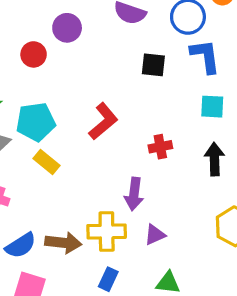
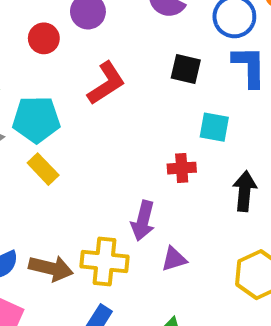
cyan square: (212, 107) -> (214, 127), moved
red L-shape: (103, 121) -> (106, 83), moved
purple triangle: (155, 235) -> (174, 259), moved

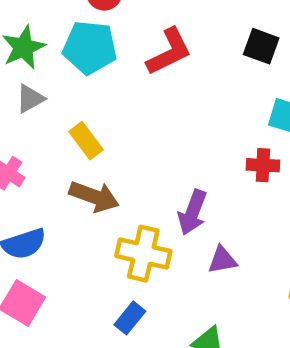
cyan pentagon: (36, 119) -> (90, 48), moved
red cross: (182, 168) -> (263, 165), moved
brown arrow: (51, 268) -> (94, 197), moved

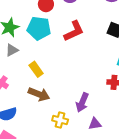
yellow cross: (143, 254) -> (60, 120), size x0.7

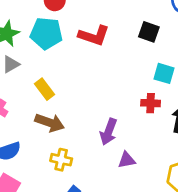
red L-shape: (74, 31) -> (94, 36), turned 45
yellow cross: (60, 120) -> (61, 160), moved

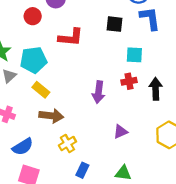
cyan pentagon: (46, 33) -> (33, 60), moved
purple arrow: (109, 132) -> (99, 92), moved
yellow cross: (61, 160) -> (67, 143), turned -30

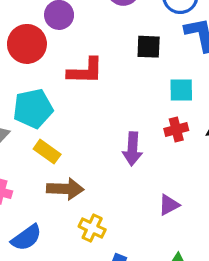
red circle: (33, 16) -> (27, 44), size x1.5
yellow cross: (67, 143) -> (92, 228), turned -30

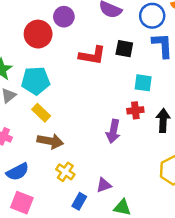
red L-shape: (85, 71) -> (92, 55), moved
purple arrow: (132, 149) -> (113, 131), moved
purple triangle: (169, 205) -> (104, 185), moved

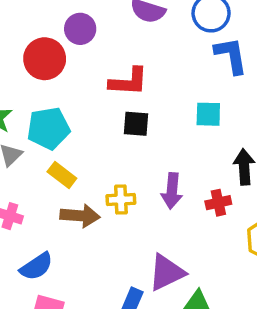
black square: (124, 49) -> (136, 124), moved
red cross: (135, 110) -> (218, 203), moved
yellow cross: (65, 172) -> (121, 199), moved, turned -30
purple triangle: (104, 185) -> (167, 272), size x1.6

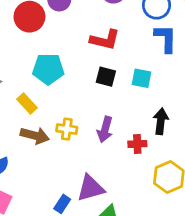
red L-shape: (129, 82) -> (105, 40), moved
black square: (136, 124) -> (106, 77), moved
cyan pentagon: (49, 128) -> (48, 69), moved

